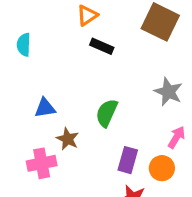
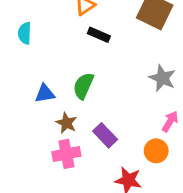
green semicircle: (107, 113) -> (83, 86), moved
purple rectangle: (128, 160) -> (105, 135), moved, turned -60
pink cross: (42, 163) -> (66, 154), moved

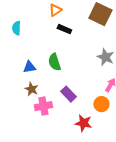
green semicircle: (83, 86) -> (54, 62), turned -42
brown star: (66, 123) -> (31, 89), moved

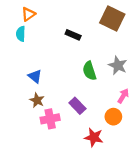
orange triangle: (55, 10) -> (28, 14), moved
green semicircle: (54, 62) -> (89, 71), moved
blue triangle: (29, 67) -> (35, 76), turned 48

